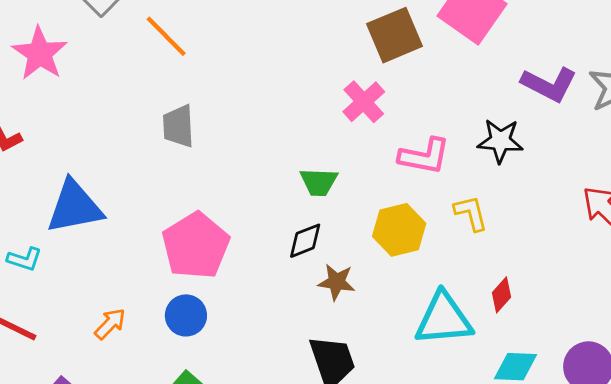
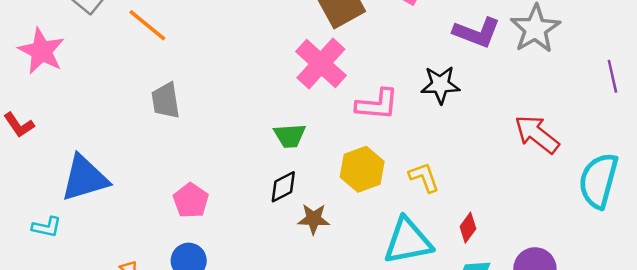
pink cross: (364, 102) -> (321, 64), size x1.4
yellow L-shape: (471, 213) -> (424, 177), moved
pink pentagon: (196, 246) -> (191, 200), size x0.6
red diamond: (502, 295) -> (468, 228), moved

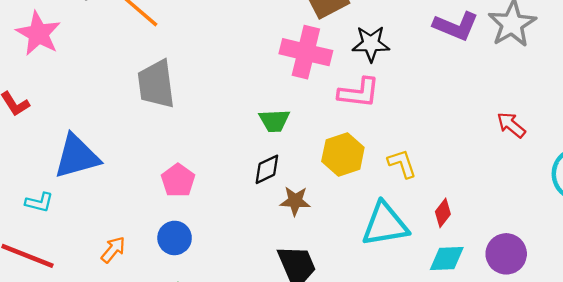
pink cross: (321, 64) -> (306, 52), turned -30
black star: (440, 85) -> (371, 44), moved
gray trapezoid: (166, 101) -> (156, 84), size x1.4
red arrow: (537, 134) -> (511, 125), size x0.7

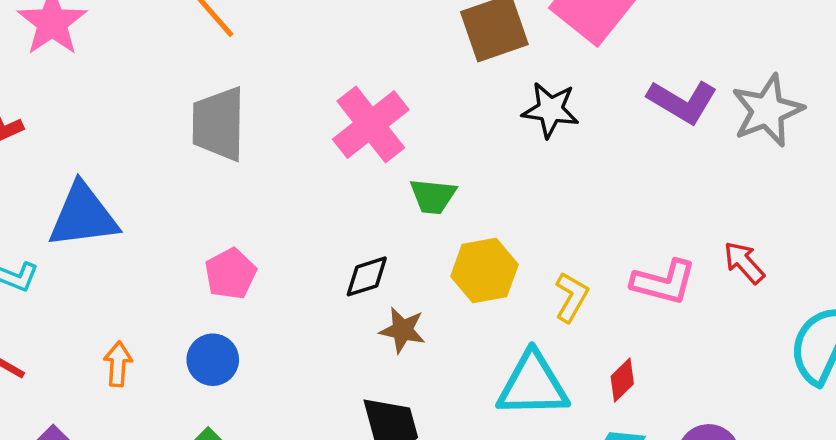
pink cross: (306, 52) -> (371, 124), moved, turned 30
pink L-shape: (359, 93) -> (664, 282), moved
green trapezoid: (274, 121) -> (433, 196), moved
yellow L-shape: (402, 164) -> (571, 297), turned 40
orange arrow: (113, 250) -> (118, 364), turned -44

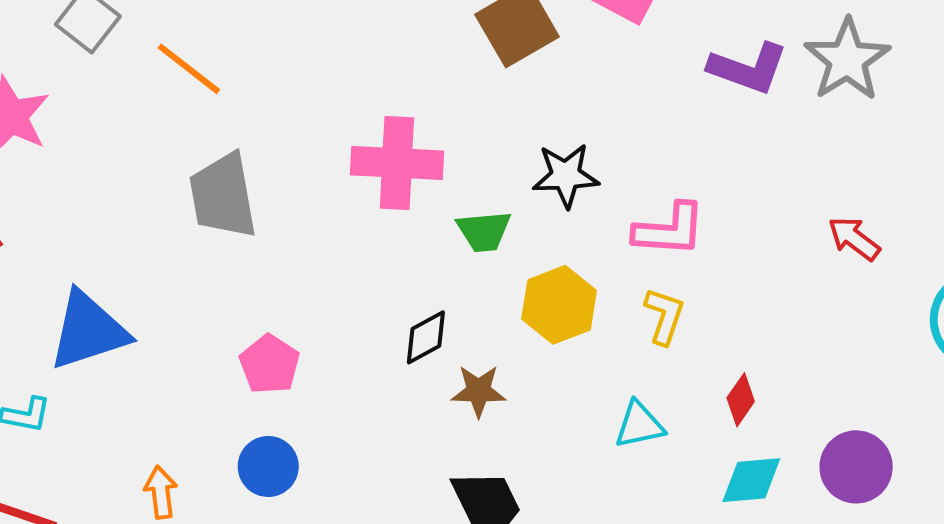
black star: (550, 110) -> (566, 175), moved
pink cross: (371, 124) -> (397, 163), turned -38
pink L-shape: (664, 282) -> (669, 230), moved
cyan triangle: (533, 385) -> (639, 425), size x0.6

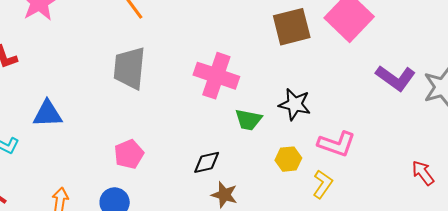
yellow hexagon: (559, 305) -> (288, 159), moved, size x0.7
blue triangle: (88, 331) -> (48, 114), size x0.7

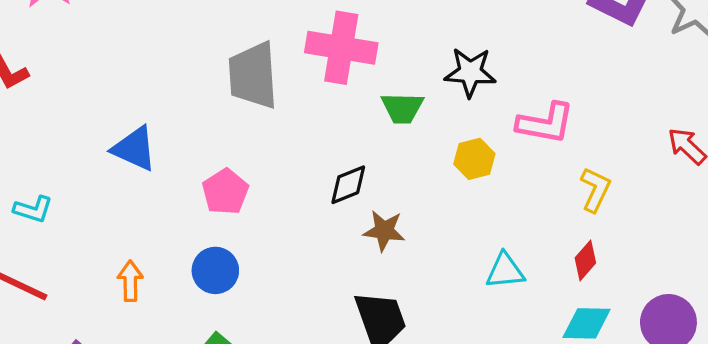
gray trapezoid: (129, 68) -> (253, 75), moved
blue triangle: (48, 114) -> (134, 149), moved, turned 36
yellow L-shape: (323, 184) -> (595, 190), moved

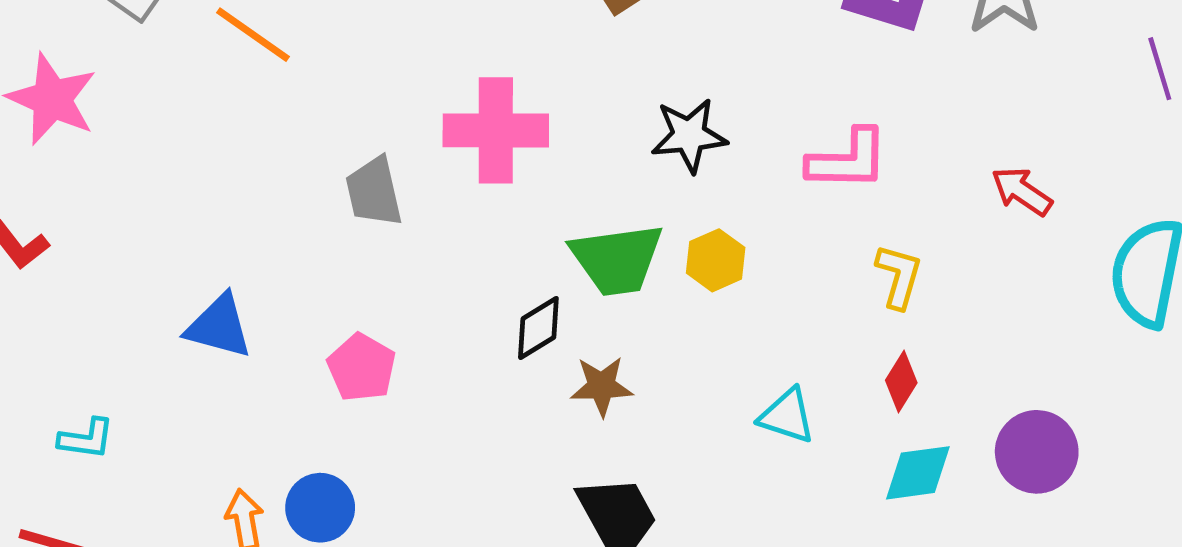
gray trapezoid: (253, 75) -> (374, 192), size x0.7
green trapezoid: (402, 108) -> (617, 259), moved, size x1.5
pink L-shape: (545, 123) -> (848, 160), moved
blue circle: (215, 270) -> (320, 508), moved
cyan triangle: (505, 271) -> (787, 416), turned 33

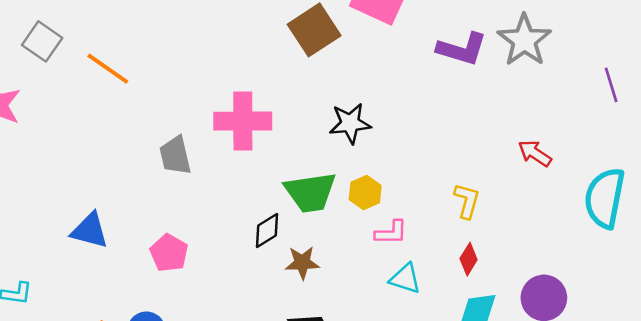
pink L-shape: (848, 160) -> (391, 233), moved, size x0.7

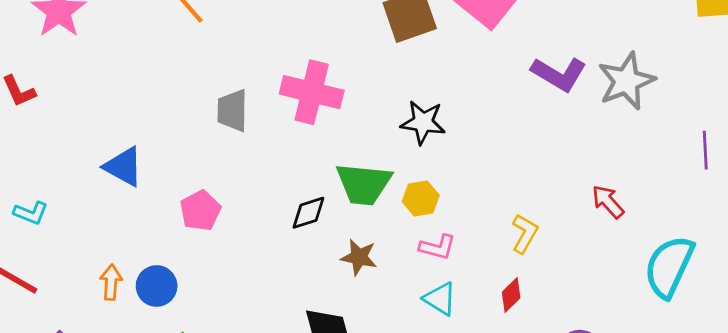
brown star: (302, 263) -> (359, 257), moved

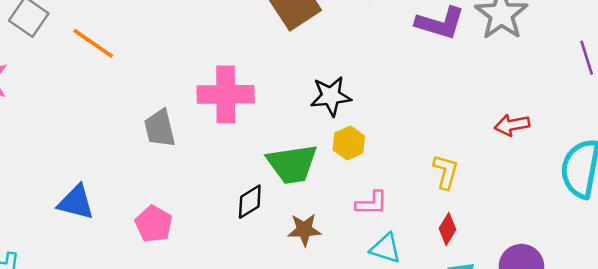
yellow hexagon: (421, 198) -> (349, 143), moved
red arrow: (608, 202) -> (512, 125), turned -44

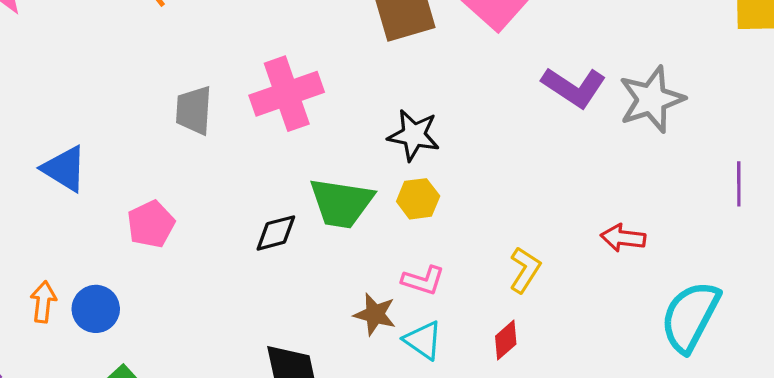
pink cross: (226, 94) -> (287, 94), turned -36
brown star: (304, 230) -> (375, 314), moved

